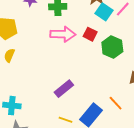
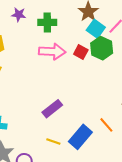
green hexagon: (112, 47) -> (102, 48), moved

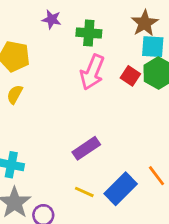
cyan square: (96, 29) -> (153, 47), turned -36
pink arrow: (52, 51) -> (92, 72), turned 105

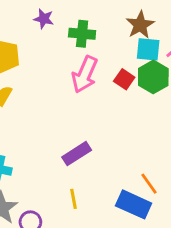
blue rectangle: (121, 189) -> (134, 204), moved, turned 68
yellow line: (84, 192) -> (74, 199), turned 54

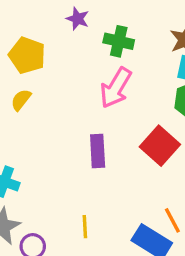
red square: (124, 79) -> (160, 146), moved, size x1.6
purple rectangle: (77, 154) -> (98, 151), moved, turned -68

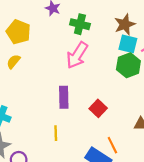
red square: (160, 146) -> (98, 108), moved, size x0.7
yellow line: (85, 227) -> (56, 133), moved

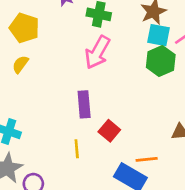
red square: (98, 108) -> (109, 131), moved
orange line: (112, 145) -> (147, 159), turned -66

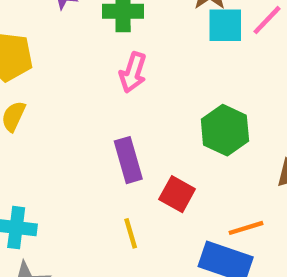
pink arrow: (97, 52) -> (133, 72), size x0.7
green hexagon: (161, 61) -> (225, 130), moved

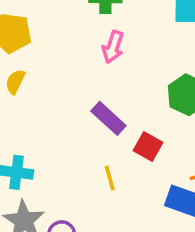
purple rectangle: (128, 160) -> (108, 118), turned -32

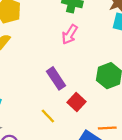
yellow line: (110, 178) -> (48, 116), turned -42

